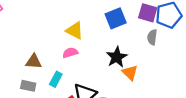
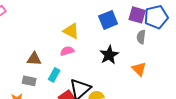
orange triangle: (130, 73) -> (139, 69), moved

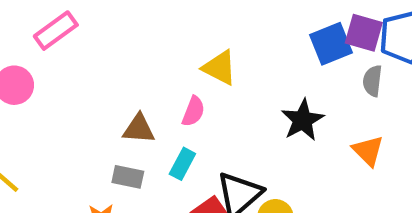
blue square: (108, 20) -> (331, 44), moved
pink semicircle: (67, 51) -> (193, 111), moved, turned 128

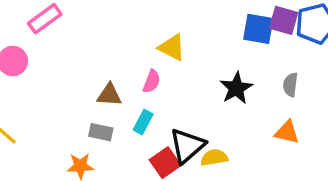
blue square: (331, 44) -> (258, 29), turned 32
gray semicircle: (372, 81) -> (290, 85), moved
orange triangle: (368, 151) -> (287, 132), moved, turned -32

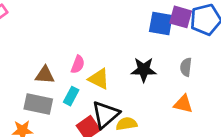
yellow triangle: (172, 47) -> (99, 79), moved
black star: (236, 88) -> (144, 70), turned 30
gray rectangle: (101, 132) -> (38, 104), size x1.5

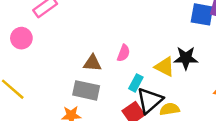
yellow triangle: (99, 79) -> (165, 67), moved
cyan rectangle: (71, 96) -> (136, 83), moved

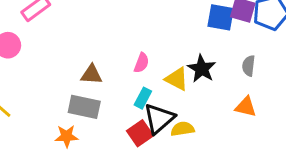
pink semicircle: (124, 53) -> (141, 63), moved
black star: (186, 58) -> (202, 69), turned 30

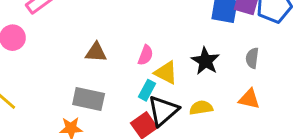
brown triangle: (92, 75) -> (96, 52), moved
yellow triangle: (177, 79) -> (166, 73), moved
yellow semicircle: (183, 129) -> (201, 108), moved

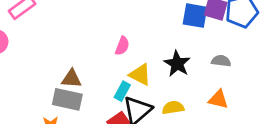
brown triangle: (96, 52) -> (71, 79), moved
pink semicircle: (146, 55) -> (122, 46), moved
gray semicircle: (252, 58) -> (221, 61), turned 90

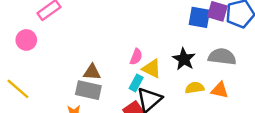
pink semicircle: (122, 46) -> (136, 57), moved
gray semicircle: (221, 61) -> (222, 57), size x1.6
yellow semicircle: (173, 108) -> (195, 88), moved

